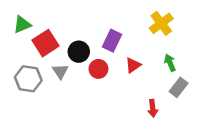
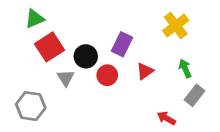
green triangle: (22, 25) -> (35, 19), moved
gray hexagon: (28, 79) -> (31, 106), moved
red arrow: (153, 108) -> (166, 118), turned 126

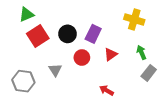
yellow cross: (176, 25) -> (134, 20), turned -36
black circle: (86, 56) -> (68, 34), moved
gray triangle: (66, 78) -> (55, 70), moved
red arrow: (166, 118) -> (107, 90), moved

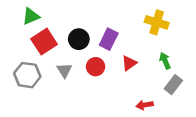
gray triangle: (55, 70) -> (64, 70), moved
gray hexagon: (23, 81) -> (27, 75), moved
red arrow: (107, 90) -> (145, 105), moved, turned -40

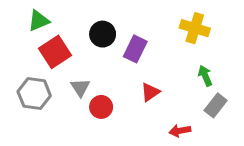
black circle: (79, 39) -> (103, 34), moved
red triangle: (129, 63) -> (150, 92), moved
red circle: (96, 67) -> (101, 107), moved

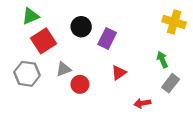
yellow cross: (195, 28) -> (174, 22), moved
gray triangle: (80, 88) -> (63, 69), turned 42

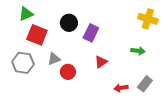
red square: (43, 41) -> (37, 35), turned -35
green arrow: (162, 60) -> (138, 51), turned 120
gray rectangle: (171, 83) -> (145, 84), moved

